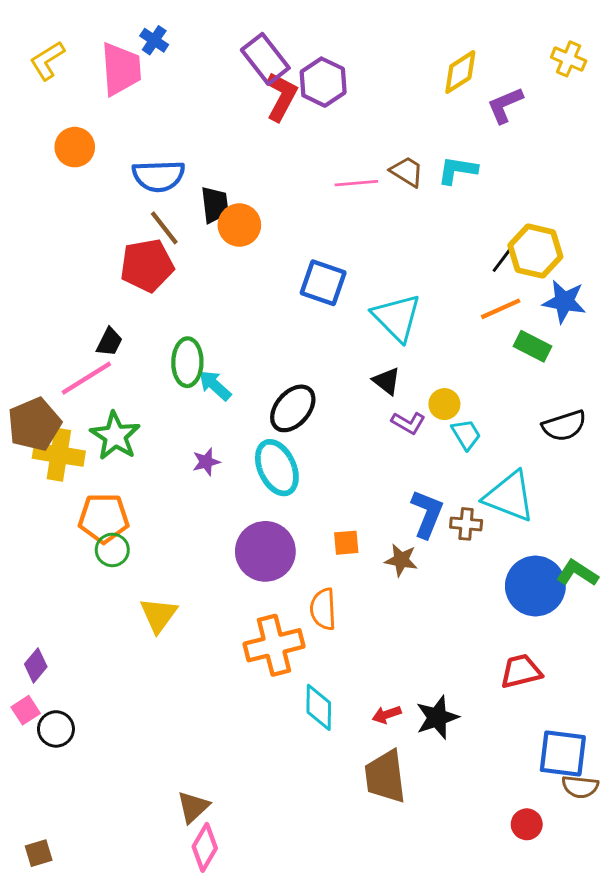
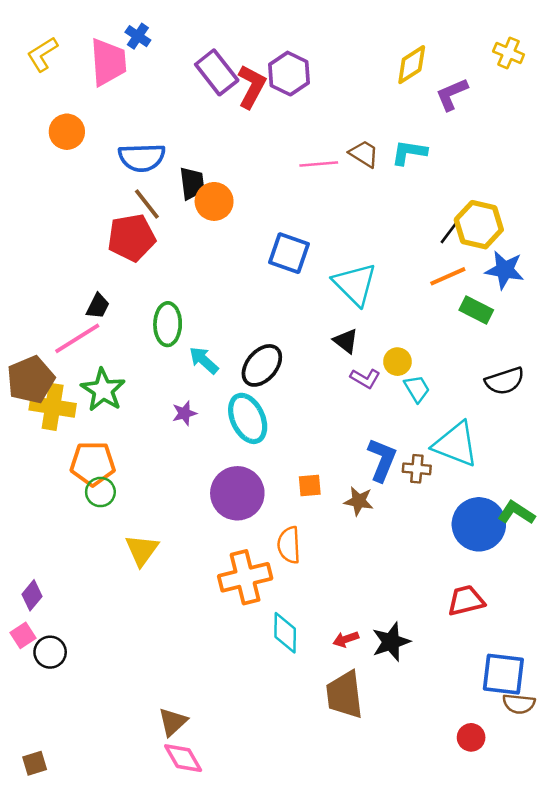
purple rectangle: (265, 59) -> (217, 72), moved
cyan arrow: (215, 385) -> (204, 360), moved
pink diamond: (205, 847) -> (183, 758), turned -60

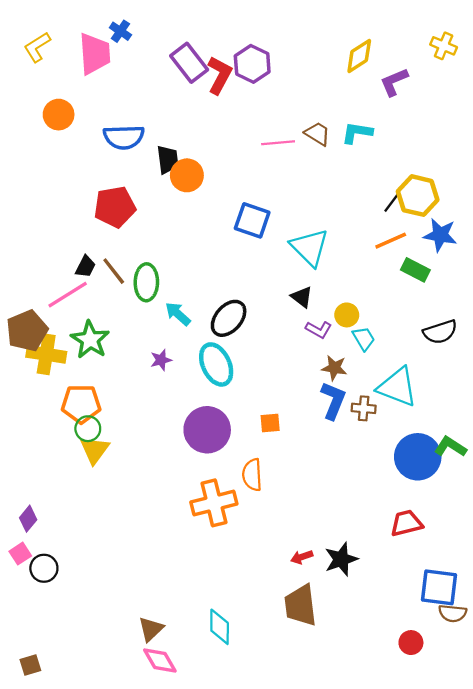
brown line: (147, 204) -> (114, 271), moved
brown star: (359, 501) -> (334, 368), moved
yellow triangle: (142, 550) -> (95, 450), moved
cyan diamond: (285, 633) -> (220, 627), moved

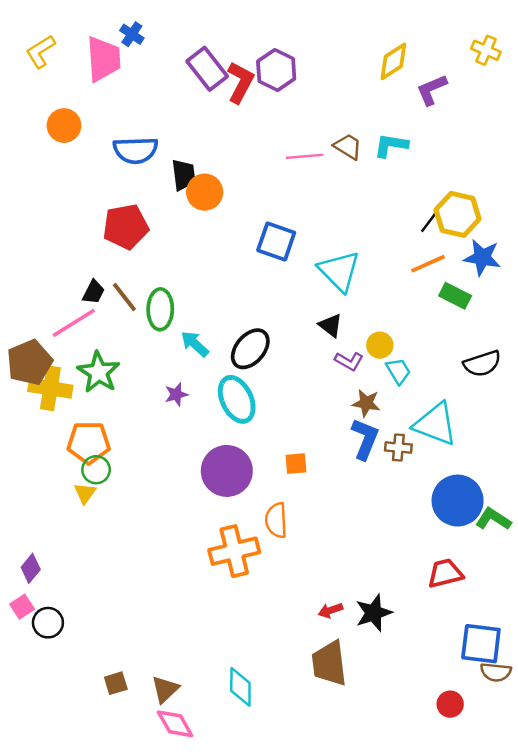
green L-shape: (450, 447) -> (493, 519), moved
yellow triangle: (95, 450) -> (85, 493), moved, size x0.7
brown square: (30, 665) -> (116, 683), moved

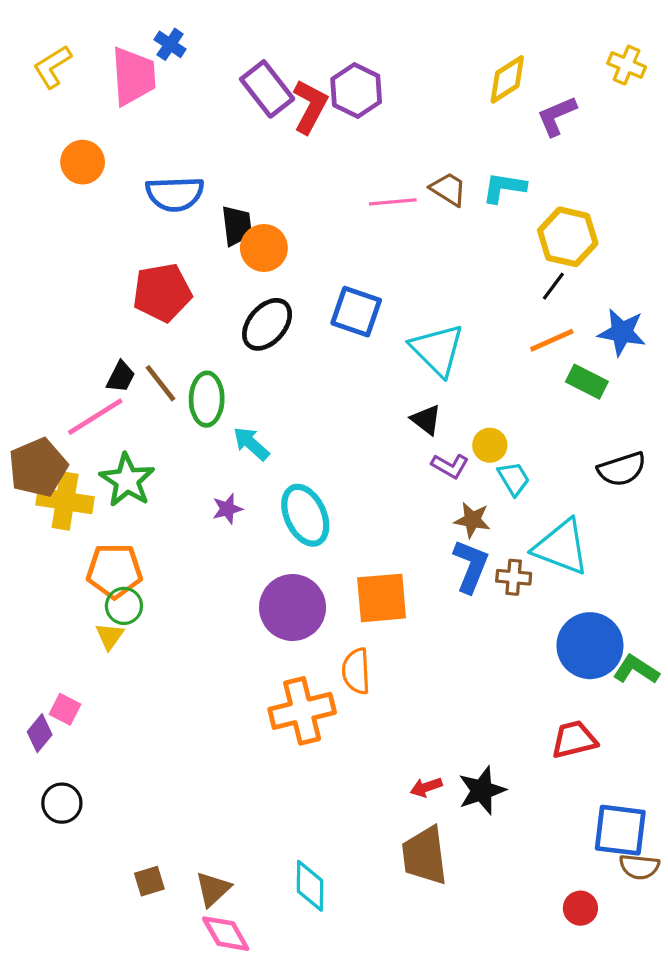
yellow hexagon: (458, 214) -> (568, 237), moved
black ellipse: (250, 349) -> (267, 324), moved
orange square: (296, 464) -> (382, 598), size x1.8
pink square: (22, 607) -> (65, 709), moved, turned -30

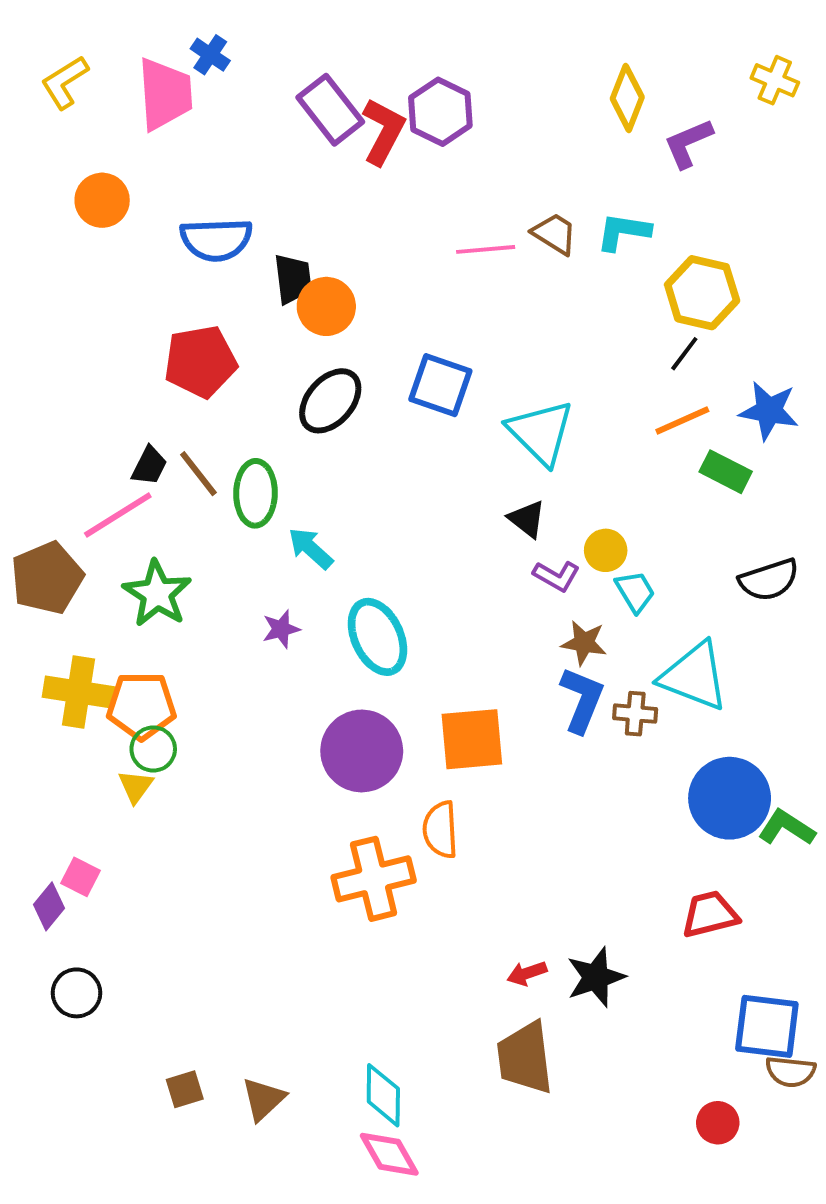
yellow diamond: (507, 79) -> (627, 98), turned -36
yellow cross: (65, 501) -> (78, 692), moved
pink diamond: (226, 934) -> (389, 1154), moved

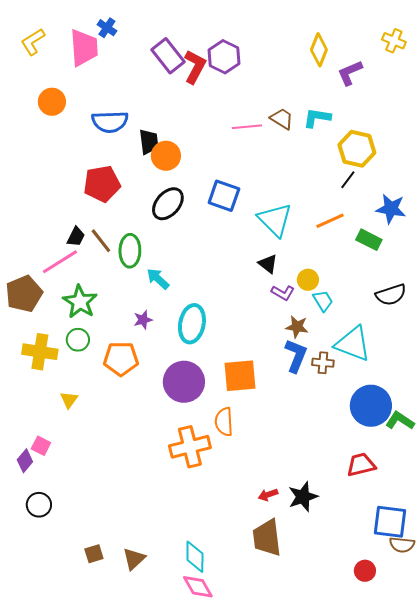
orange line: (682, 421) -> (330, 221), moved
cyan ellipse: (377, 637) -> (192, 324), turned 36
orange pentagon: (141, 706) -> (121, 359), moved
green circle: (153, 749) -> (78, 340), moved

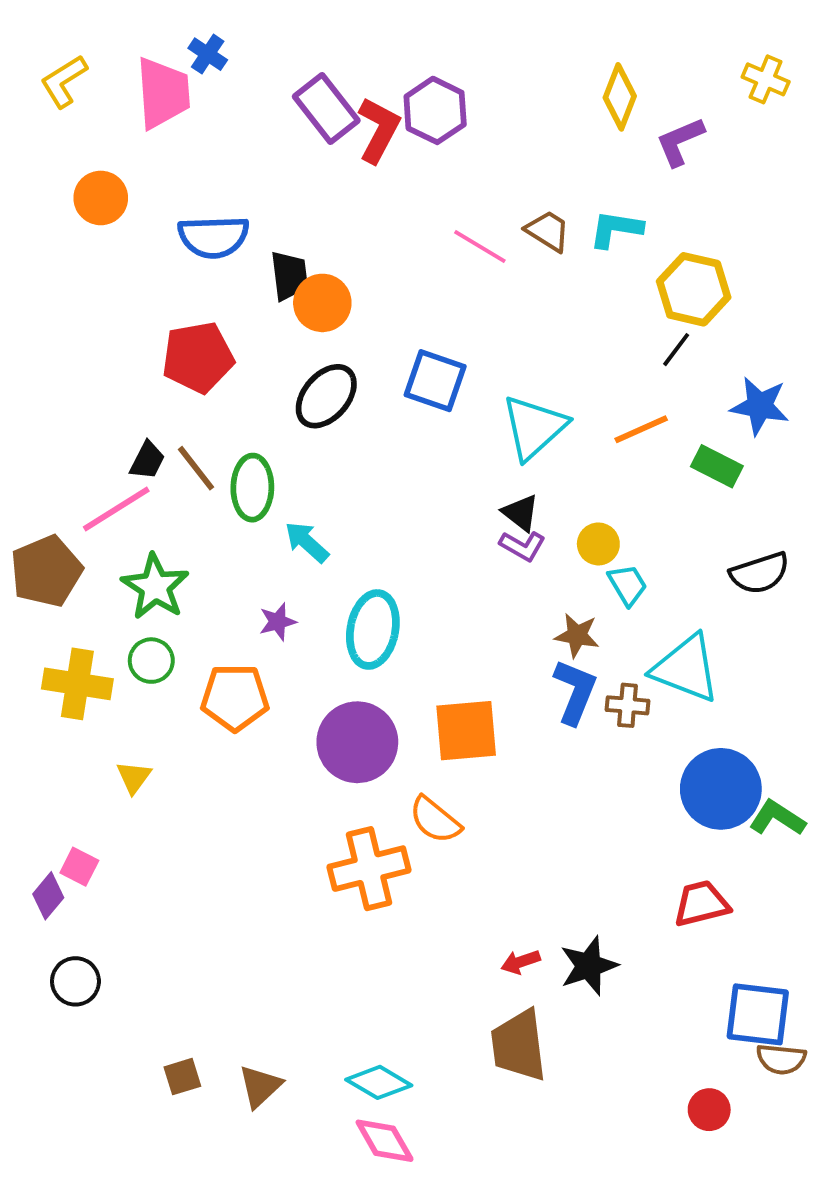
pink line: (247, 127) -> (480, 247), turned 36
cyan triangle: (275, 220) -> (534, 427), turned 33
purple L-shape: (283, 293) -> (523, 546), moved
orange semicircle: (224, 422) -> (435, 820), turned -48
cyan diamond: (195, 557) -> (379, 1082), turned -60

